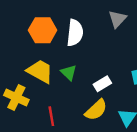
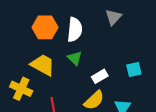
green triangle: (69, 73) -> (75, 58), moved

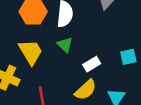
yellow trapezoid: (43, 65) -> (31, 52), turned 30

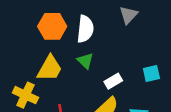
yellow trapezoid: (31, 52) -> (50, 68), turned 60

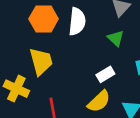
green triangle: (85, 61) -> (116, 38), moved
yellow trapezoid: (50, 68) -> (41, 61), turned -44

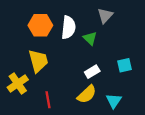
green triangle: (116, 38) -> (90, 38), moved
yellow cross: (16, 89) -> (18, 84), turned 30

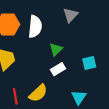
green triangle: (90, 38) -> (56, 49), moved, turned 32
yellow semicircle: (87, 94) -> (38, 93), moved

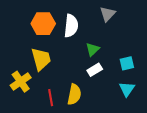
yellow semicircle: (38, 93) -> (74, 94), turned -36
cyan triangle: (79, 97) -> (127, 89), moved

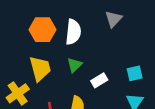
green triangle: (93, 49) -> (74, 65), moved

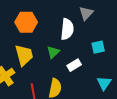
white semicircle: (73, 32) -> (67, 29), moved
cyan square: (135, 73) -> (98, 47), moved

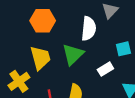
green triangle: (53, 52) -> (73, 54), size x1.5
white rectangle: (74, 65) -> (105, 69), moved

